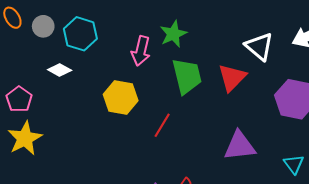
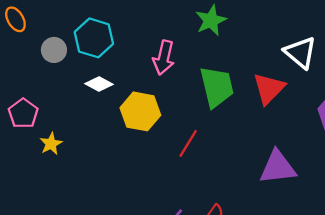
gray circle: (43, 26) -> (54, 50), moved
green star: (173, 34) -> (211, 20), moved
white diamond: (60, 70) -> (99, 84), moved
yellow star: (25, 138) -> (51, 144), moved, size x0.6

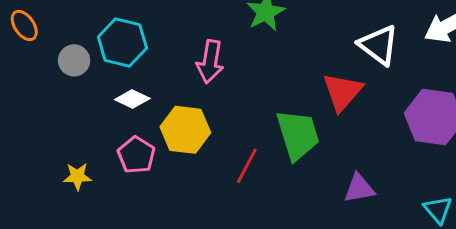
green trapezoid: (217, 87) -> (298, 135), moved
pink pentagon: (23, 113) -> (136, 155), moved
yellow star: (51, 144) -> (77, 176), turned 30
purple triangle: (278, 167) -> (359, 188), size x0.7

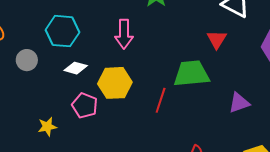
gray circle: (74, 60) -> (27, 60), moved
red triangle: (342, 92) -> (217, 39), size x0.7
green trapezoid: (298, 135) -> (191, 74), turned -69

